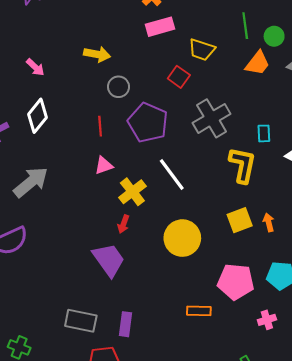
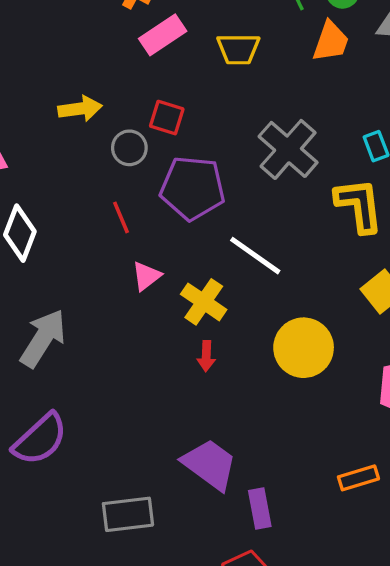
red square: (179, 77) -> (167, 118), moved
purple trapezoid: (109, 260) -> (210, 464), moved
orange rectangle: (199, 311) -> (358, 478), moved
gray rectangle: (81, 321) -> (128, 514), moved

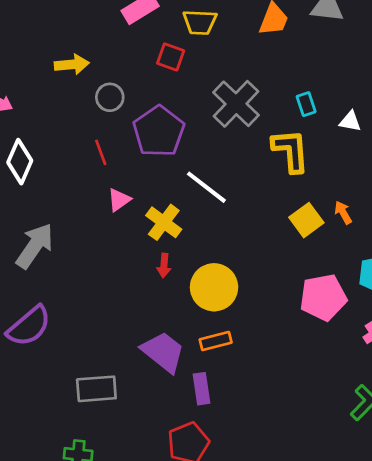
red square: (167, 118) -> (171, 57), moved
purple pentagon: (193, 188) -> (159, 131), turned 30
yellow circle: (304, 348) -> (214, 287), moved
orange rectangle: (358, 478) -> (216, 341), moved

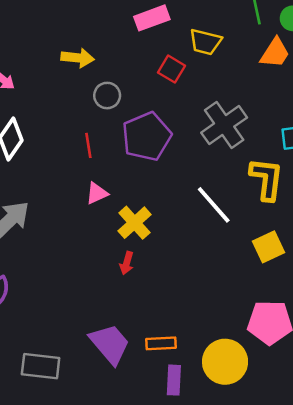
white line: (206, 187) -> (214, 205), moved
yellow circle: (214, 287) -> (225, 362), moved
purple rectangle: (202, 389) -> (174, 380), moved

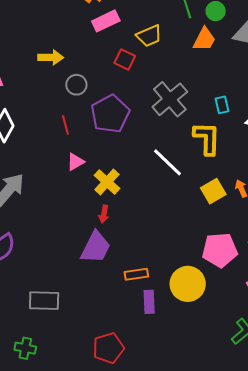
yellow trapezoid: (205, 42) -> (149, 36), turned -32
purple trapezoid: (110, 344) -> (96, 247), moved, turned 72

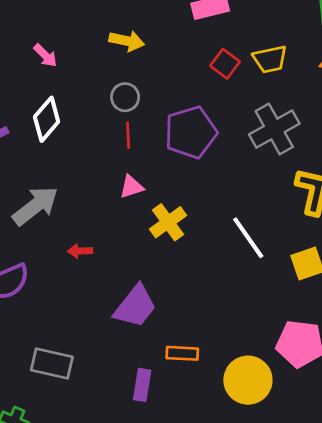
yellow trapezoid: (149, 36) -> (270, 59), moved
gray circle: (76, 85) -> (125, 97), moved
white line: (167, 162) -> (248, 238), moved
red arrow: (104, 214) -> (80, 251), moved, turned 66
purple rectangle: (149, 302) -> (142, 385), moved

